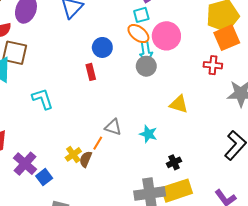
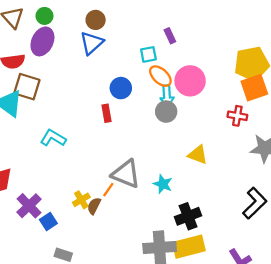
cyan square: (141, 15) -> (148, 54), moved
cyan L-shape: (43, 99) -> (53, 138), turned -45
gray triangle: (113, 127) -> (126, 174), size x1.6
black cross: (174, 162) -> (188, 216), size x1.6

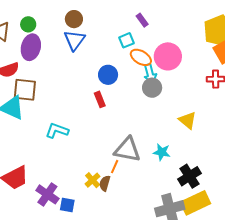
yellow triangle: (198, 155) -> (187, 120), turned 30
blue square: (48, 222) -> (67, 205), turned -35

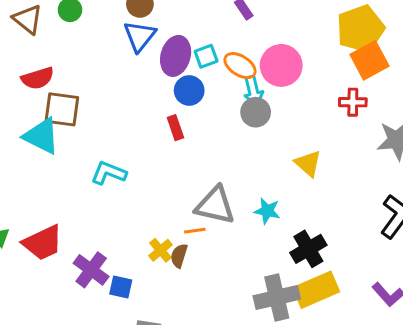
cyan square: (127, 40) -> (206, 56), moved
purple ellipse: (31, 47) -> (176, 56), moved
orange line: (115, 167) -> (195, 231), turned 56

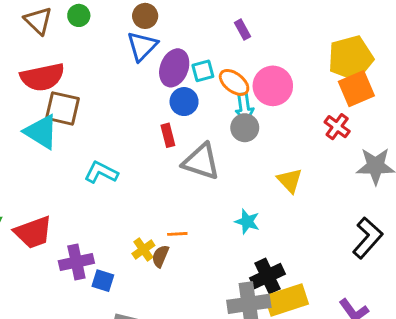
red semicircle: (38, 78) -> (42, 77), size x1.4
red cross: (353, 102) -> (337, 127), turned 30
gray triangle: (215, 205) -> (201, 162), moved
black cross: (308, 249) -> (268, 276), moved
purple cross: (91, 270) -> (76, 262), turned 36

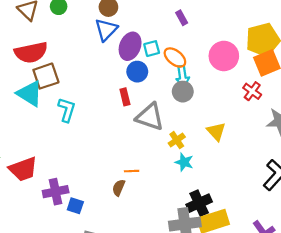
pink circle: (273, 86) -> (224, 56), moved
brown square: (63, 108) -> (46, 76), turned -32
cyan L-shape: (101, 172) -> (67, 110), moved, turned 80
yellow cross: (143, 250) -> (177, 140), moved

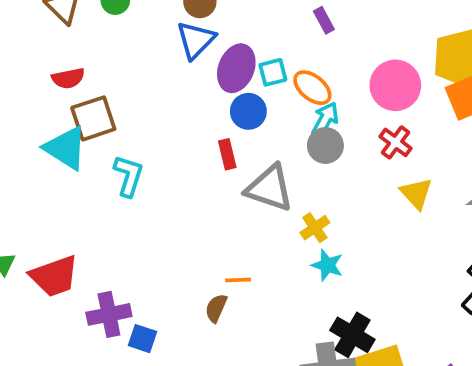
red semicircle: (31, 52) -> (68, 78), size x0.6
cyan arrow: (183, 76) -> (325, 120), turned -144
red cross: (252, 91) -> (396, 142), moved
yellow triangle: (216, 131) -> (416, 193), moved
black cross: (199, 203) -> (352, 335), turned -35

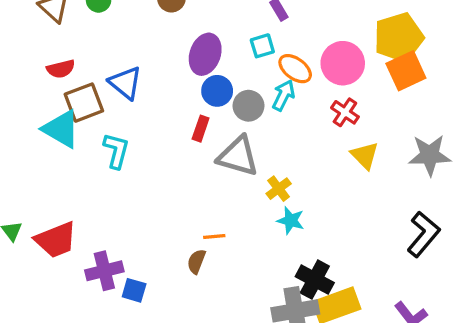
blue triangle: (196, 40) -> (125, 83), moved, turned -33
cyan square: (273, 72) -> (262, 46), moved
orange ellipse: (312, 88) -> (295, 69), moved
gray circle: (325, 145) -> (248, 106), moved
red rectangle: (227, 154) -> (201, 129), turned 35

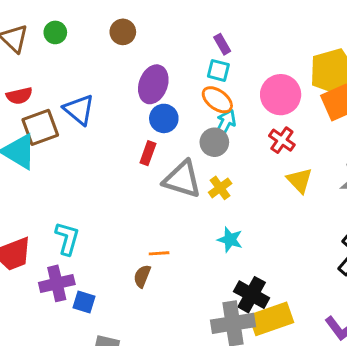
cyan square: (262, 46) -> (218, 70), moved, turned 30
orange ellipse: (295, 69) -> (217, 100), moved
gray circle: (248, 106) -> (214, 142), moved
cyan L-shape: (116, 151) -> (67, 238), moved
yellow cross: (279, 189) -> (220, 188), moved

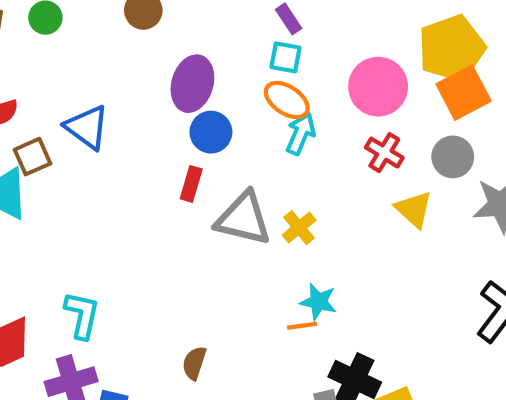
brown square: (40, 127) -> (32, 157), size x0.7
gray circle: (214, 142) -> (453, 157), moved
orange line: (159, 253) -> (302, 326), moved

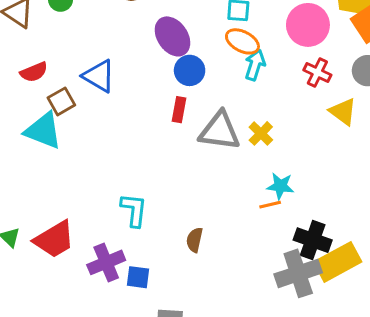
purple ellipse: (192, 84) -> (172, 36), turned -45
cyan L-shape: (82, 315) -> (134, 210), moved

